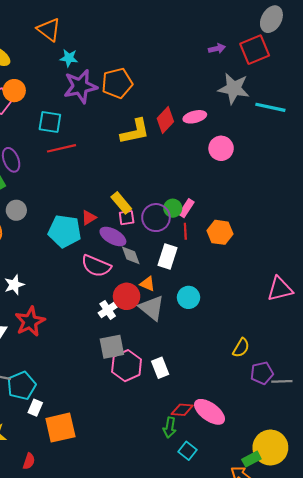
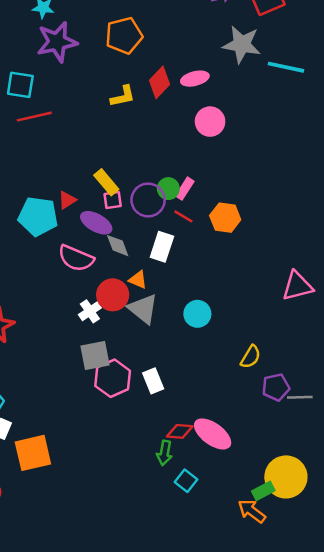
orange pentagon: (117, 83) -> (124, 36), moved
yellow L-shape: (135, 132) -> (123, 96), size x0.7
pink circle: (221, 148) -> (210, 122), moved
red line: (185, 231) -> (183, 216), turned -56
cyan circle: (188, 297) -> (197, 314), moved

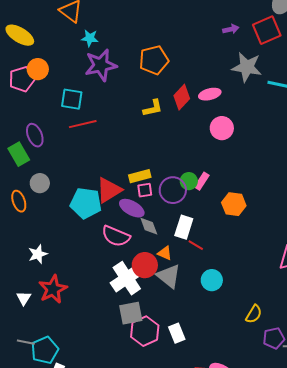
yellow rectangle: (106, 182) -> (140, 176), turned -65
red triangle: (67, 200) -> (109, 190), size x1.8
red line: (183, 216) -> (196, 245), moved
white cross: (90, 311) -> (127, 278), size x1.8

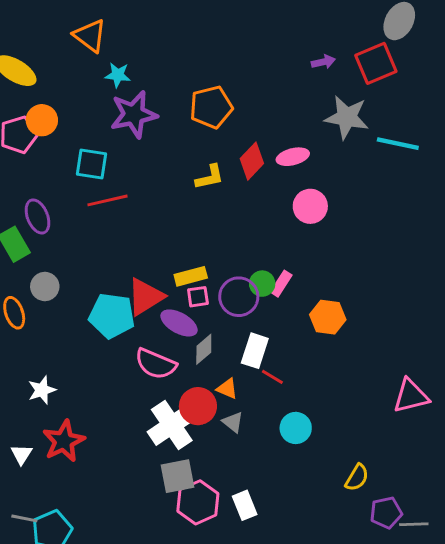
gray diamond: (149, 226) -> (204, 349), turned 70
gray triangle: (169, 276) -> (233, 422), size x0.6

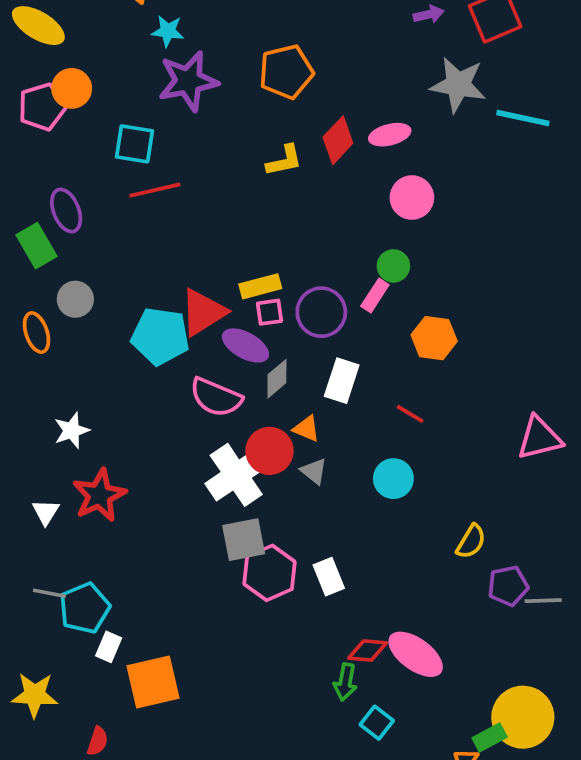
green circle: (262, 284) -> (393, 266), moved
red line: (272, 377) -> (410, 414), moved

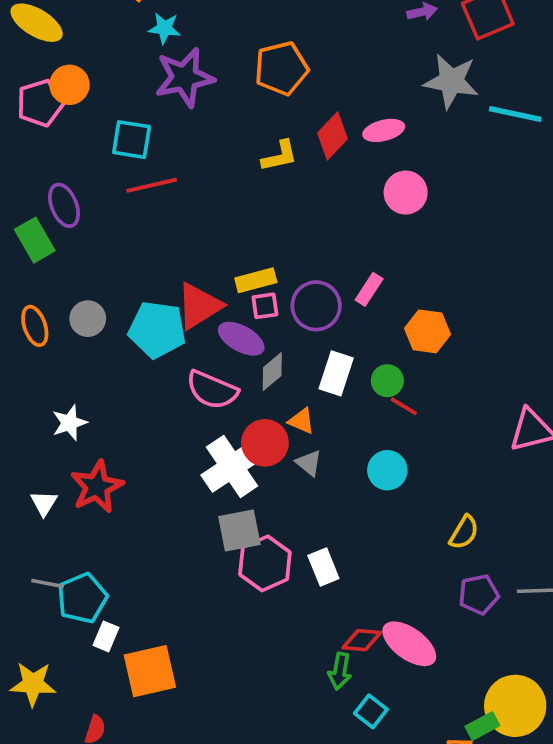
green circle: (393, 266) -> (387, 381), moved
gray circle: (75, 299) -> (88, 319), moved
purple pentagon: (508, 586) -> (479, 594), moved

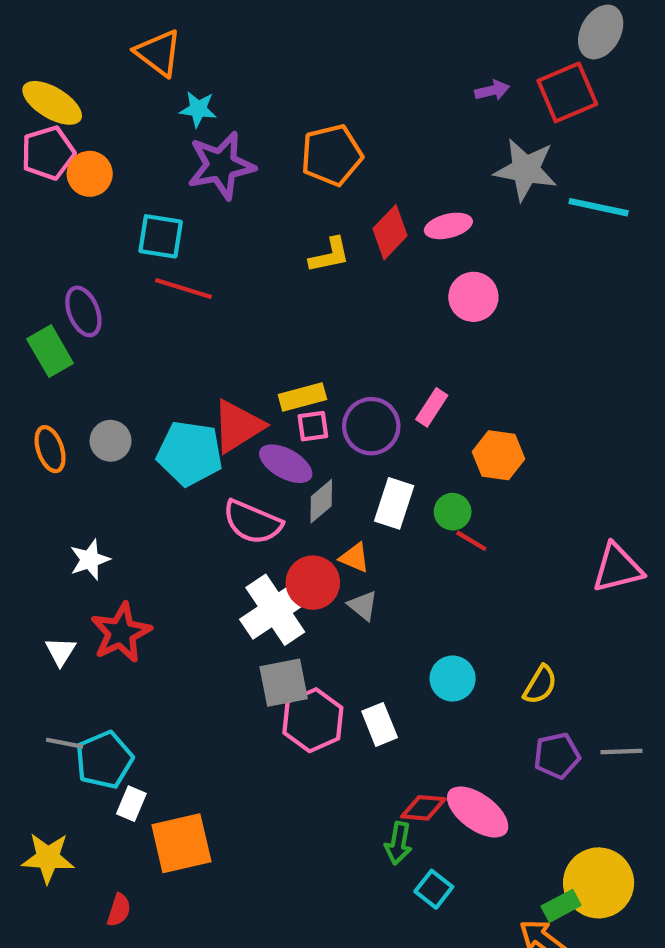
pink pentagon: (40, 103) -> (48, 153), moved
red line: (152, 185) -> (184, 289), turned 30
cyan circle: (387, 470) -> (453, 679), moved

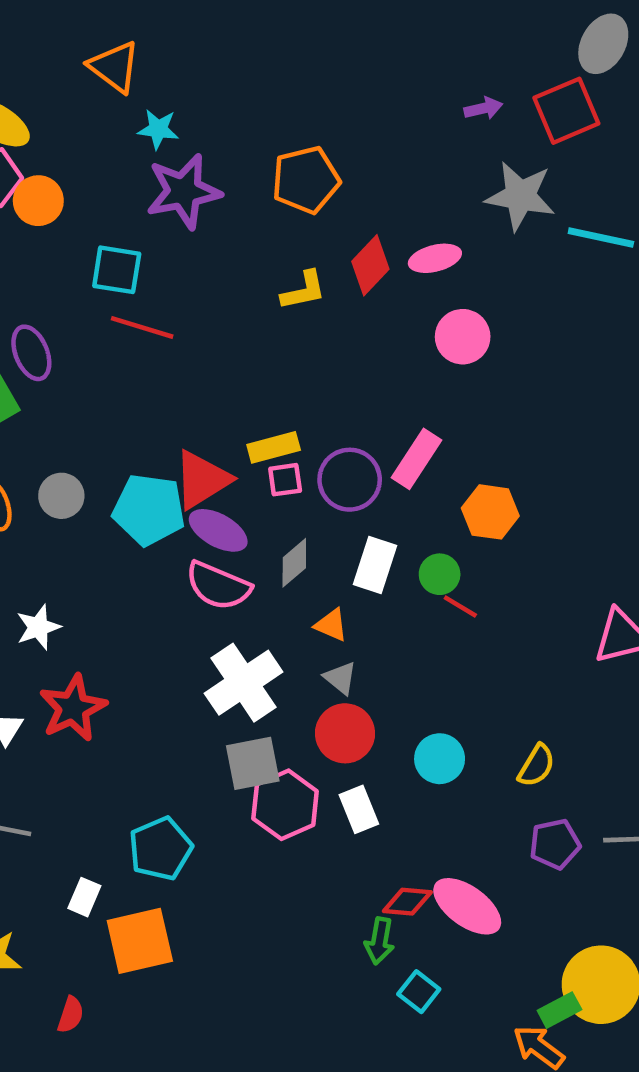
pink rectangle: (432, 407) -> (416, 459), size x1.4
purple ellipse: (286, 464) -> (218, 530), moved
red circle: (313, 583) -> (345, 733), moved
cyan pentagon: (104, 760) -> (161, 849), moved

